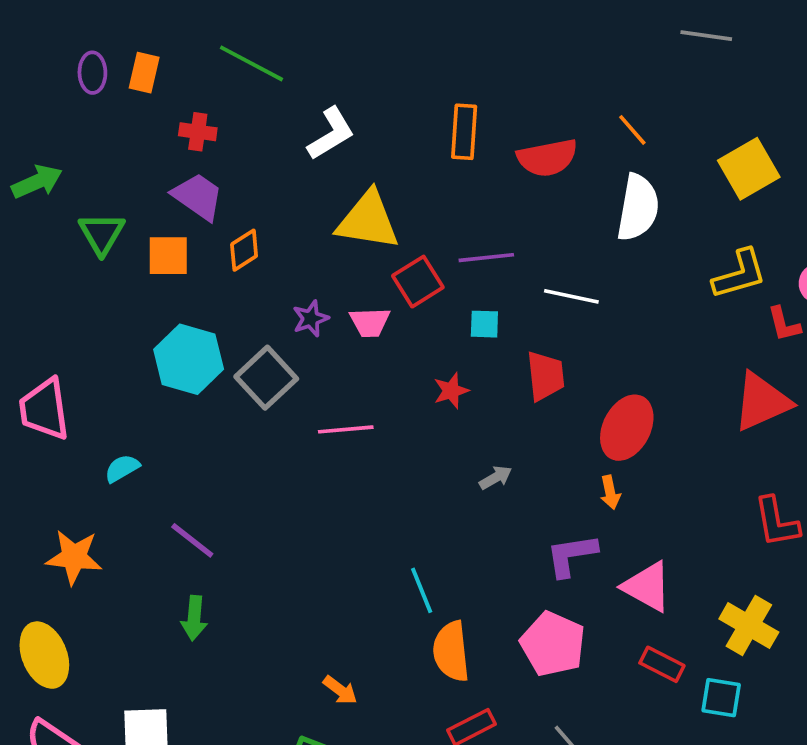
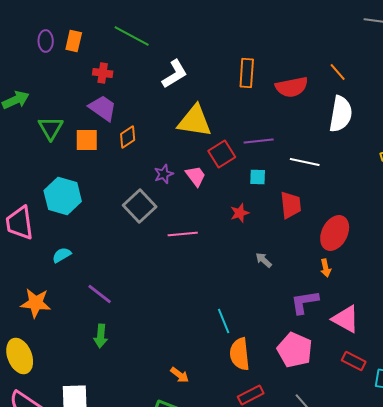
pink trapezoid: (370, 322) -> (196, 176), turned -125
cyan hexagon: (189, 359) -> (63, 196), moved
gray arrow: (496, 478) -> (264, 260), turned -108

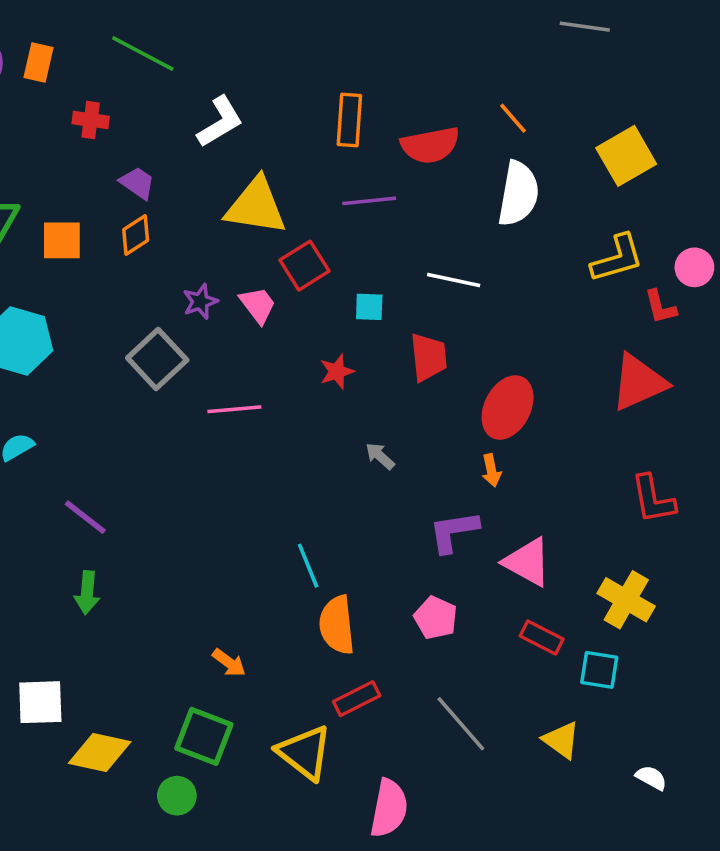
purple trapezoid: (103, 108) -> (137, 183), moved, size x0.7
purple line: (259, 141) -> (369, 201), moved
pink pentagon: (295, 350) -> (436, 618), size x0.7

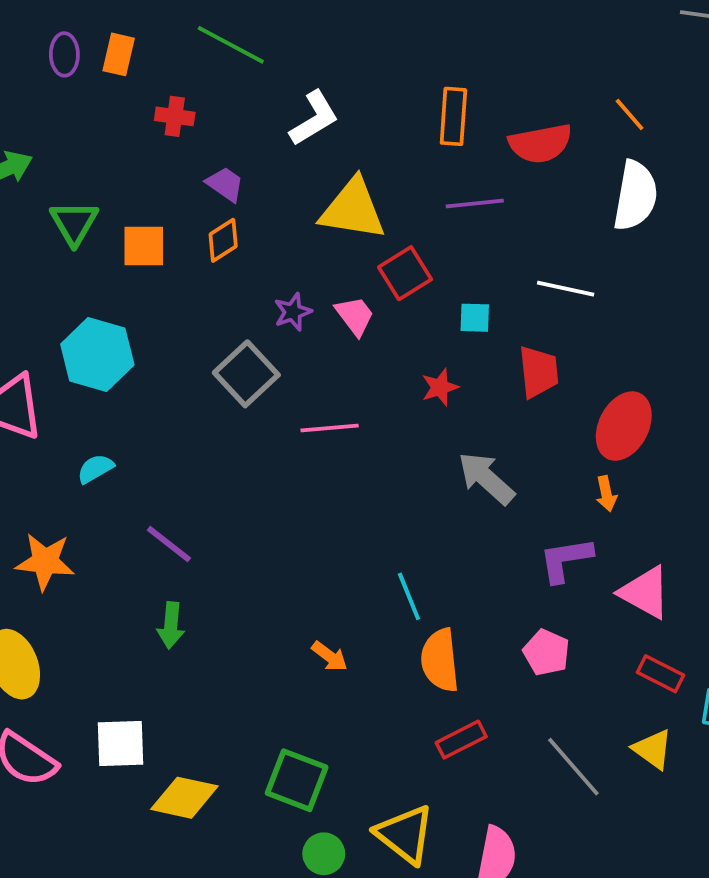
gray arrow: (380, 456) -> (486, 478), size x1.8
orange arrow: (229, 663) -> (330, 656), moved
yellow triangle: (561, 740) -> (653, 749), moved
yellow triangle: (304, 753) -> (405, 834), moved
green circle: (177, 796) -> (324, 854), moved

